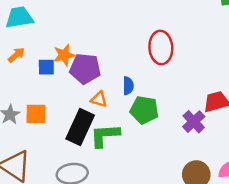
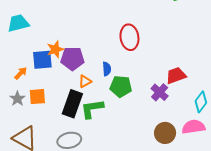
orange arrow: (16, 55) -> (21, 73), moved
blue square: (46, 67) -> (42, 60), size x1.5
orange triangle: (99, 99) -> (85, 81), turned -40

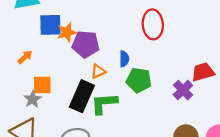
blue square: (42, 60) -> (50, 25), moved
gray star: (17, 99) -> (32, 99), moved

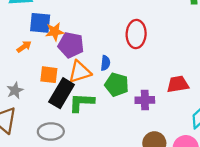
orange arrow: (25, 57) -> (24, 47), moved
orange triangle: (98, 71) -> (80, 72), size x1.6
orange square: (42, 85) -> (49, 75), moved
purple cross: (183, 90) -> (145, 100), moved, turned 36

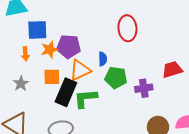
orange star: (55, 32) -> (50, 50), moved
orange arrow: (24, 47) -> (25, 54), turned 128
gray star: (15, 90) -> (21, 83), moved

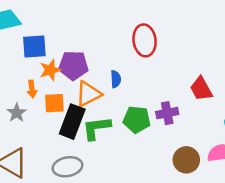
orange arrow: (25, 54) -> (32, 89), moved
red trapezoid: (172, 69) -> (201, 89), turned -100
green pentagon: (116, 77) -> (137, 119), moved

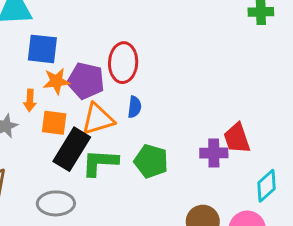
red ellipse: (145, 40) -> (123, 63), moved
purple cross: (167, 113) -> (214, 153), moved

